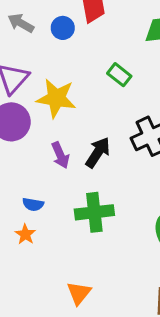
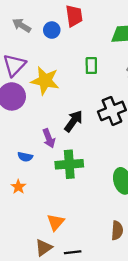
green rectangle: (119, 75) -> (91, 66), turned 49
purple arrow: (60, 155) -> (49, 138), moved
orange star: (25, 234) -> (18, 187), moved

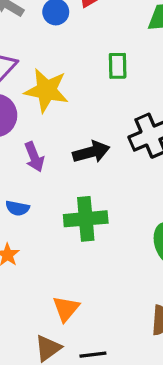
black arrow: (73, 121) -> (91, 152), turned 40
purple arrow: (49, 138) -> (34, 157), moved

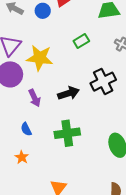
green rectangle: (118, 66) -> (81, 41), turned 63
blue semicircle: (17, 208) -> (26, 129), turned 56

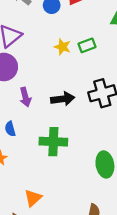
yellow star: (40, 58) -> (62, 47), moved, size x0.6

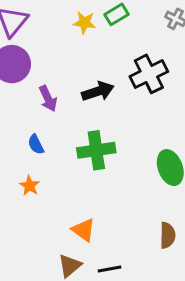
orange triangle: (33, 198) -> (84, 230), turned -30

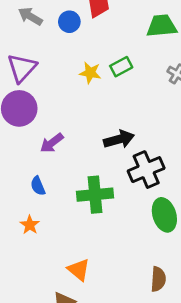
black cross: (149, 74) -> (146, 170), moved
black arrow: (98, 91) -> (119, 139), moved
purple arrow: (48, 98) -> (52, 143), turned 75

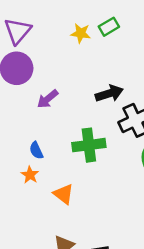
blue semicircle: (38, 186) -> (36, 150), moved
orange triangle: (79, 270) -> (63, 194), moved

